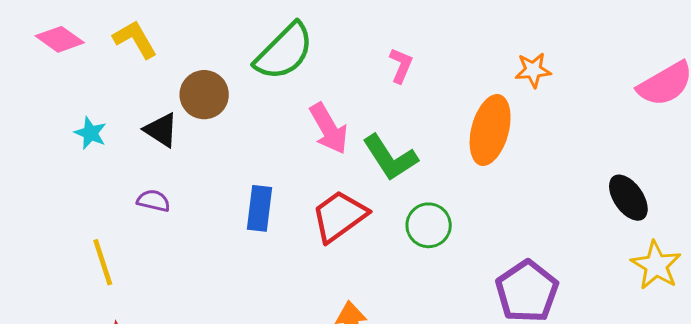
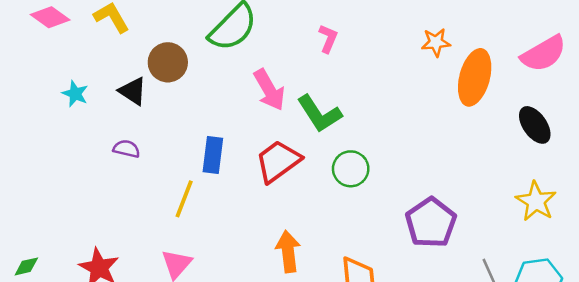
orange ellipse: (490, 130) -> (475, 77), moved
black ellipse: (628, 198) -> (535, 125), moved
yellow line: (103, 262) -> (184, 199), moved, turned 39

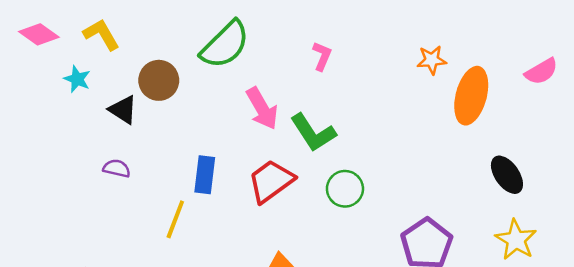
pink semicircle: (544, 54) -> (541, 71), size x0.7
cyan star: (75, 94) -> (77, 79), moved
black ellipse: (535, 125) -> (507, 175), moved
yellow star: (536, 201) -> (516, 240), moved

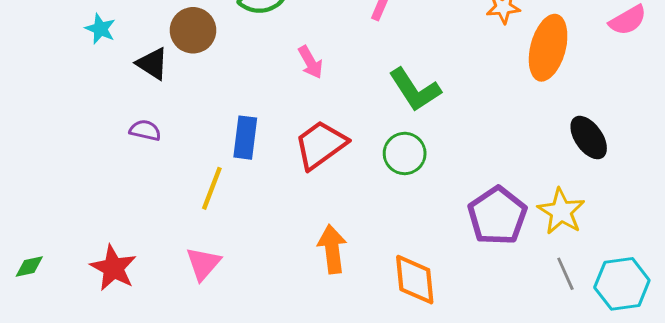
pink arrow: (262, 108) -> (310, 62), size x0.7
green L-shape: (313, 133) -> (415, 90), moved
yellow star: (516, 240) -> (561, 211), moved

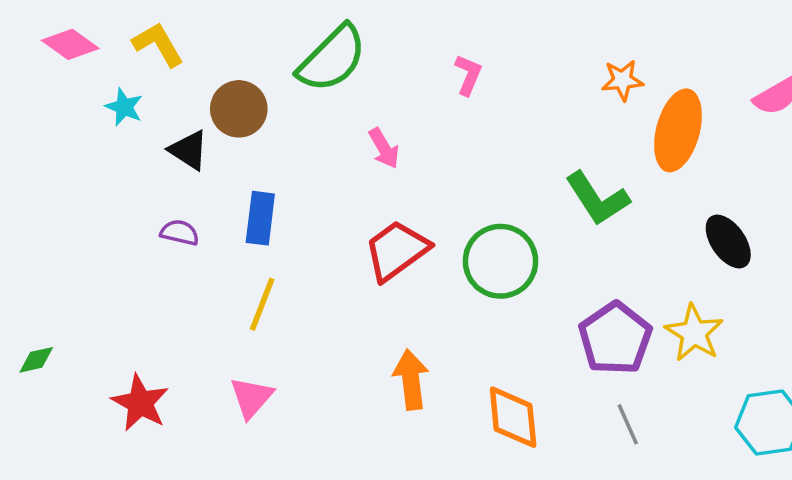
green L-shape: (415, 90) -> (597, 198), moved
blue rectangle: (245, 138) -> (260, 218), moved
green circle: (405, 153) -> (501, 261), size x1.4
green diamond: (29, 267) -> (36, 360), moved
gray line: (565, 274) -> (628, 424), moved

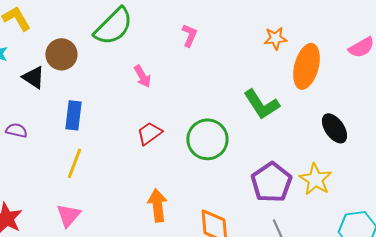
purple semicircle: (180, 233) -> (16, 130), moved
red trapezoid: (397, 250) -> (149, 133), size x0.7

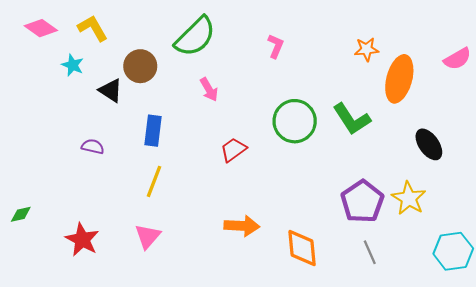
pink arrow: (142, 76) -> (209, 89), moved
green circle: (207, 139) -> (295, 121), moved
orange arrow: (157, 205) -> (242, 226), turned 100

